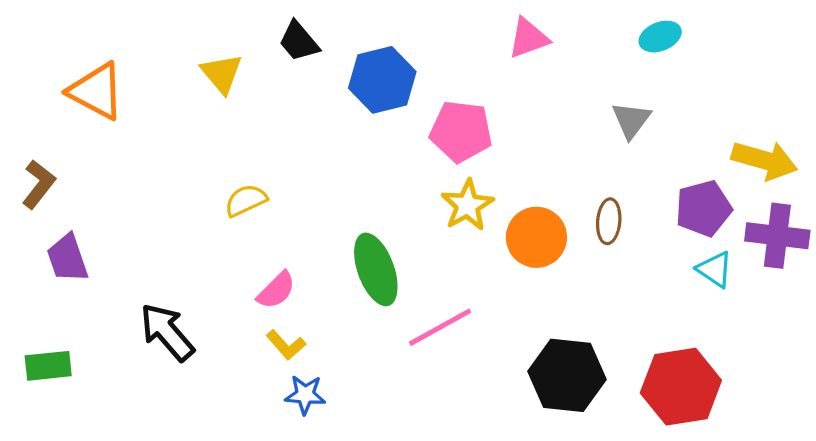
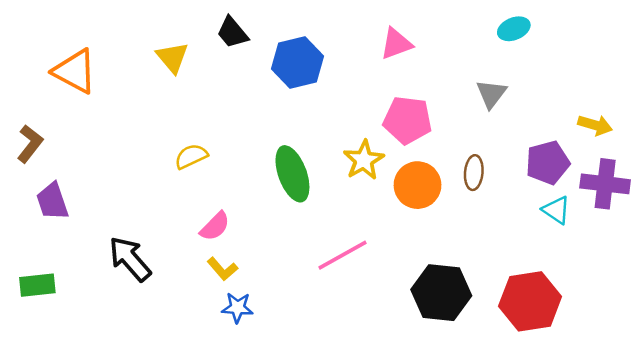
pink triangle: (528, 38) -> (396, 44), moved
pink pentagon: (461, 131) -> (407, 120), moved
yellow arrow: (765, 160) -> (595, 125), size x0.7
green ellipse: (376, 269) -> (292, 174), moved

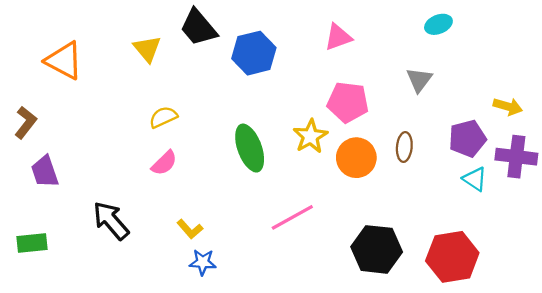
black trapezoid: (232, 33) -> (198, 27), size x1.4
yellow semicircle: (191, 156) -> (163, 117), moved
pink semicircle: (215, 226) -> (164, 163), moved

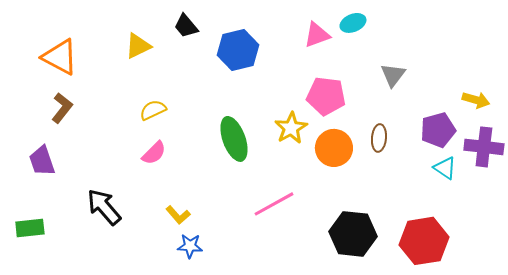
cyan ellipse: (438, 24) -> (353, 23), moved
black trapezoid: (198, 27) -> (186, 26), size x0.7
yellow triangle: (147, 49) -> (138, 46), turned 44
brown L-shape: (26, 122) -> (62, 108), moved

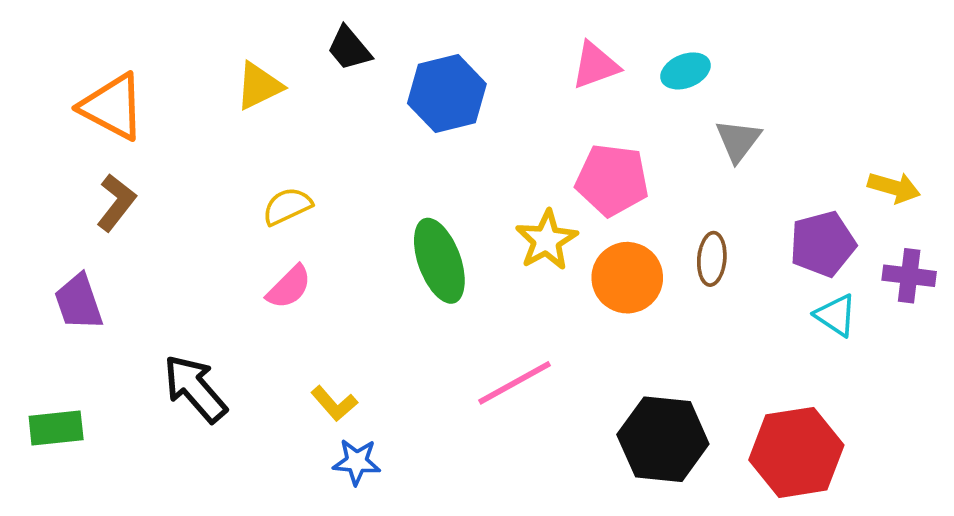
cyan ellipse: (353, 23) -> (686, 71), moved
purple cross: (484, 147) -> (909, 276), size x0.7

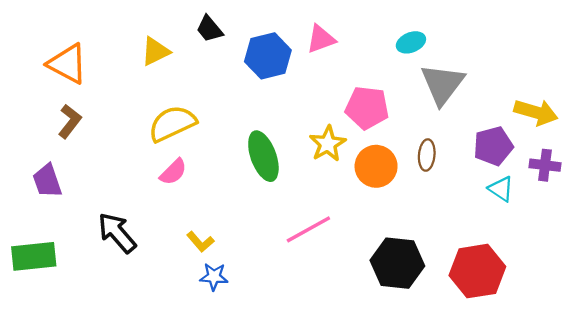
pink triangle: (595, 65) -> (321, 39), moved
gray triangle: (738, 140) -> (442, 84), size x1.6
yellow arrow: (894, 187) -> (536, 112), size x1.4
yellow semicircle: (287, 206) -> (172, 123), size x1.6
green rectangle: (56, 428) -> (34, 256), size x1.4

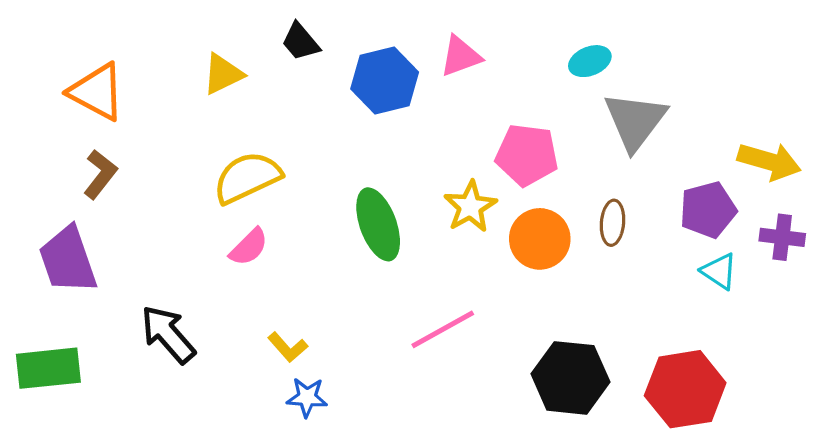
purple trapezoid: (47, 181) -> (68, 260), size x1.4

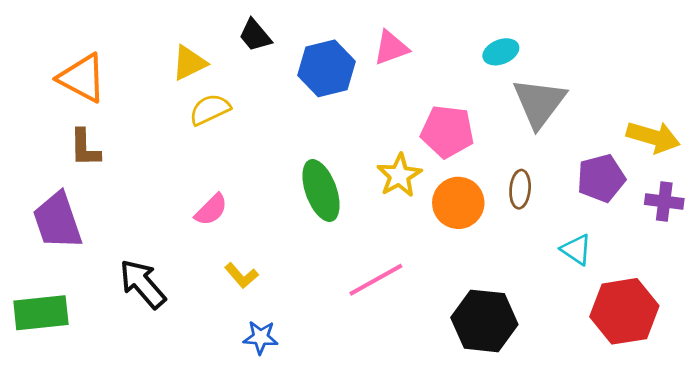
brown L-shape: (100, 174) -> (85, 148), turned 141
yellow semicircle: (247, 177) -> (210, 110), moved, size x0.7
cyan triangle: (719, 271) -> (576, 250), moved
yellow L-shape: (288, 347) -> (241, 276), moved
red hexagon: (685, 389) -> (624, 311), moved

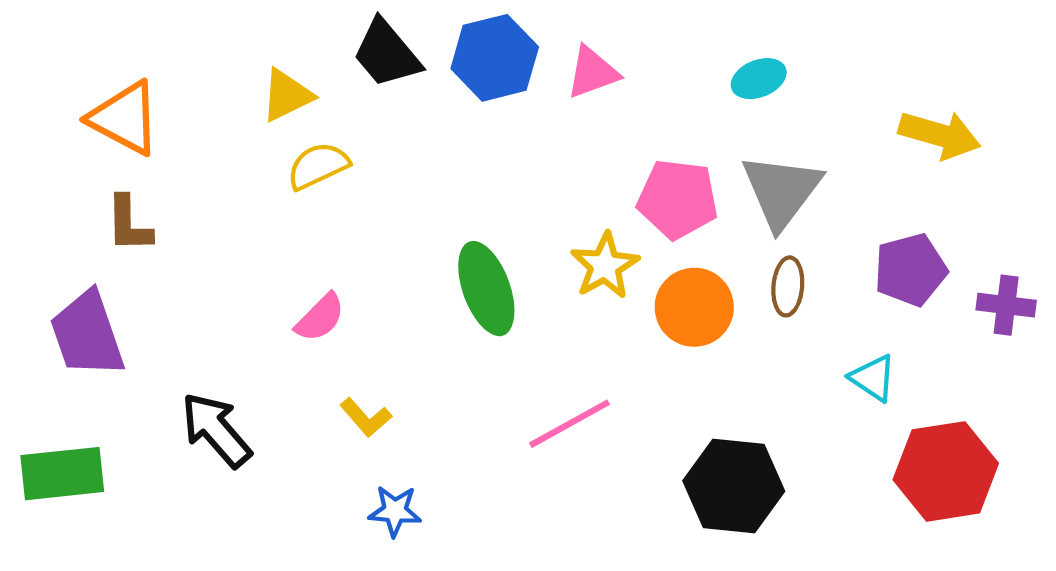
black trapezoid: (255, 35) -> (387, 54), size x1.4
blue hexagon: (326, 68) -> (495, 58), moved
gray triangle: (539, 103) -> (782, 191), moved
yellow arrow: (653, 137) -> (940, 135), moved

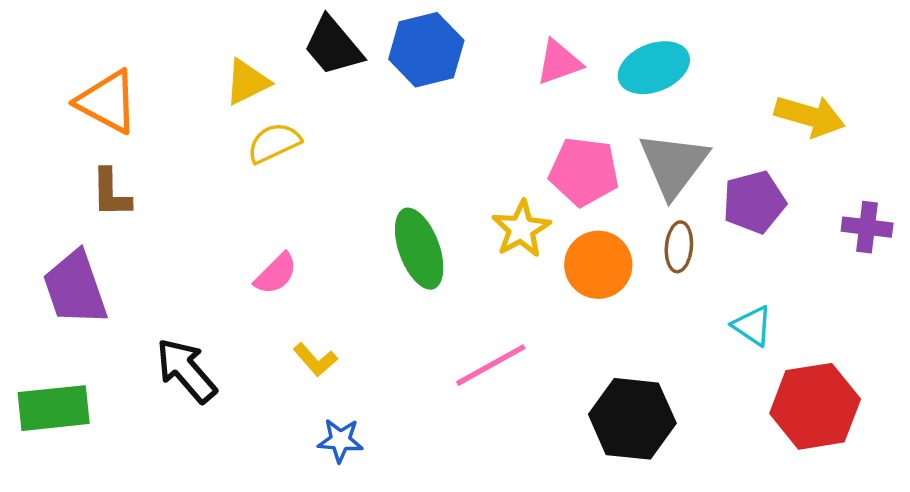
pink triangle: (592, 72) -> (559, 62), moved
cyan ellipse: (759, 79) -> (654, 68), size x1.5
purple pentagon: (910, 270) -> (754, 202), moved
purple cross: (1006, 305) -> (867, 227), moved

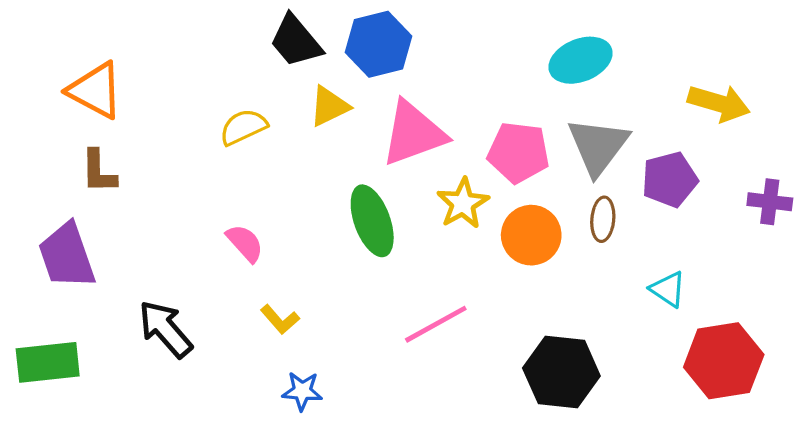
pink triangle: (559, 62) -> (413, 133), moved, size x1.6
yellow triangle: (247, 82) -> (329, 106), moved
pink semicircle: (276, 274) -> (245, 243), turned -87

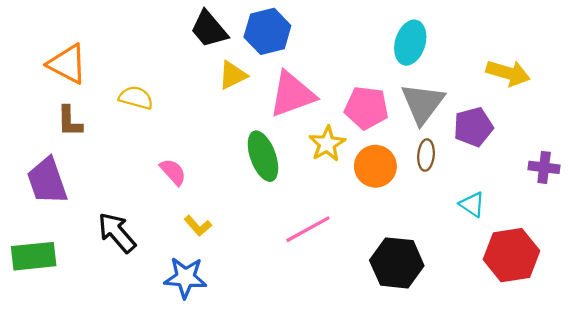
cyan ellipse: (581, 60) -> (410, 43), turned -51
yellow semicircle: (243, 127) -> (136, 98), moved, turned 40
purple cross: (770, 202) -> (544, 167), moved
blue star: (302, 391) -> (185, 278), moved, size x1.5

